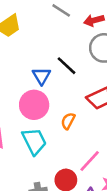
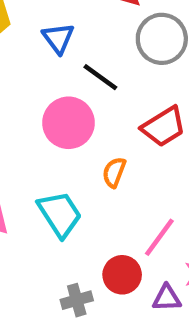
blue triangle: (41, 76) -> (58, 38), moved
pink circle: (34, 105) -> (68, 123), moved

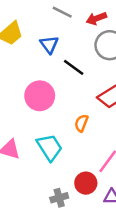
pink circle: (68, 123) -> (40, 96), moved

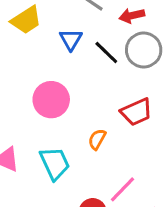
black line: (74, 67) -> (106, 52), moved

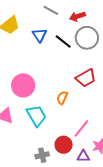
pink circle: (51, 100) -> (23, 85), moved

